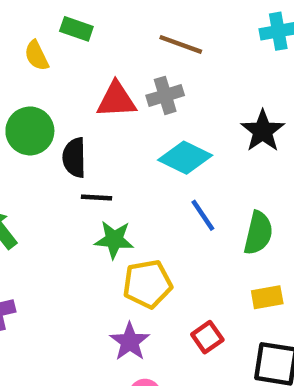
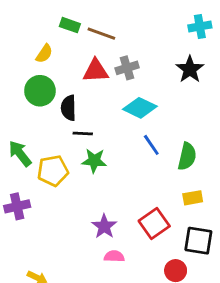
brown line: (181, 44) -> (101, 34), moved
yellow semicircle: (37, 56) -> (44, 54), moved, turned -120
black star: (263, 131) -> (190, 69), moved
yellow pentagon: (147, 284) -> (53, 171), moved
red square: (207, 337) -> (154, 223), size x1.5

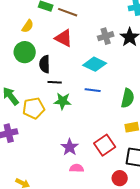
gray cross: (127, 68) -> (106, 36), moved
red triangle: (96, 71) -> (64, 38), turned 30
blue line: (151, 145) -> (93, 90), moved, turned -49

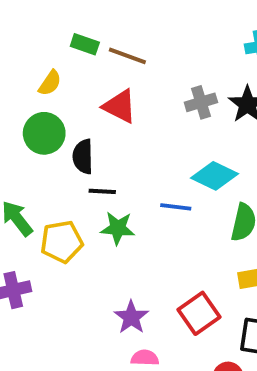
cyan diamond: (95, 64) -> (214, 176), moved

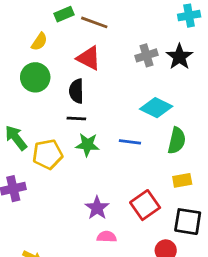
green rectangle: (85, 44) -> (64, 14), turned -42
black semicircle: (83, 157) -> (76, 91), moved
blue line: (176, 207) -> (130, 142), moved

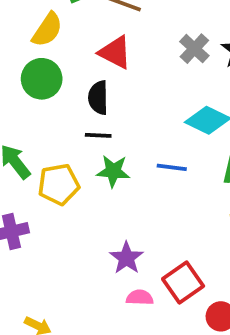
yellow semicircle: (39, 42) -> (47, 30), size x1.4
gray cross: (146, 55) -> (194, 49), turned -30
red square: (145, 205) -> (183, 282), moved

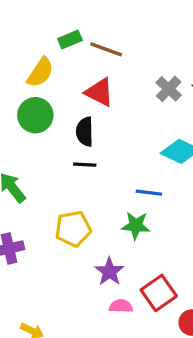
green star: (113, 171) -> (136, 225), moved
yellow pentagon: (59, 184) -> (73, 229), moved

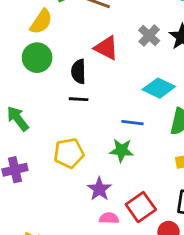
red triangle: (100, 92) -> (106, 48), moved

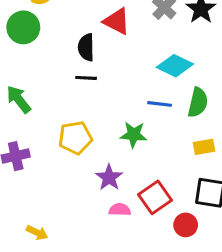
green circle: (37, 58) -> (23, 27), moved
blue line: (133, 123) -> (160, 104), moved

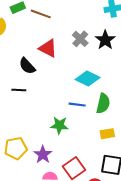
black semicircle: (86, 47) -> (27, 66), turned -42
black line: (86, 78) -> (19, 90), moved
yellow pentagon: (75, 138) -> (16, 148), moved

